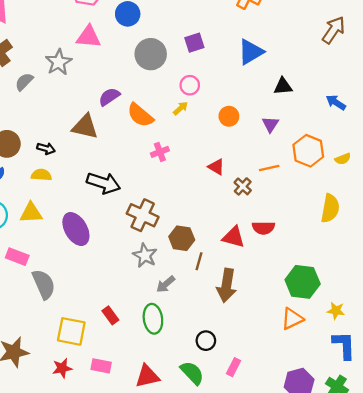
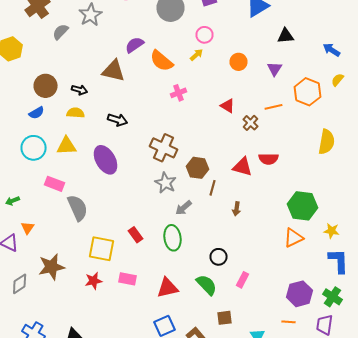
yellow semicircle: (343, 159) -> (338, 80), moved, turned 152
black arrow: (103, 183) -> (118, 120), moved, size x0.7
brown arrow: (227, 285) -> (236, 209), size x0.5

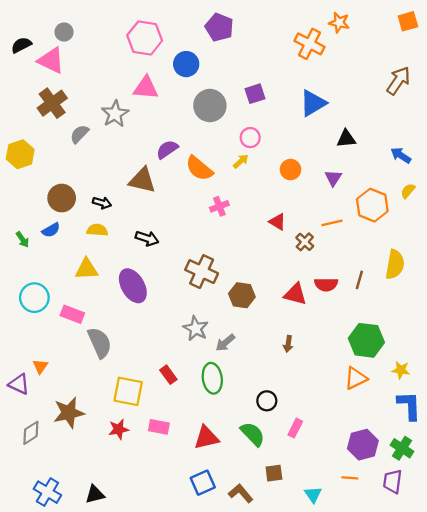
cyan circle: (34, 148) -> (34, 298), moved
gray star: (166, 183) -> (196, 328), moved
brown line: (212, 188) -> (359, 280), moved
green arrow: (12, 201) -> (23, 240), moved, turned -104

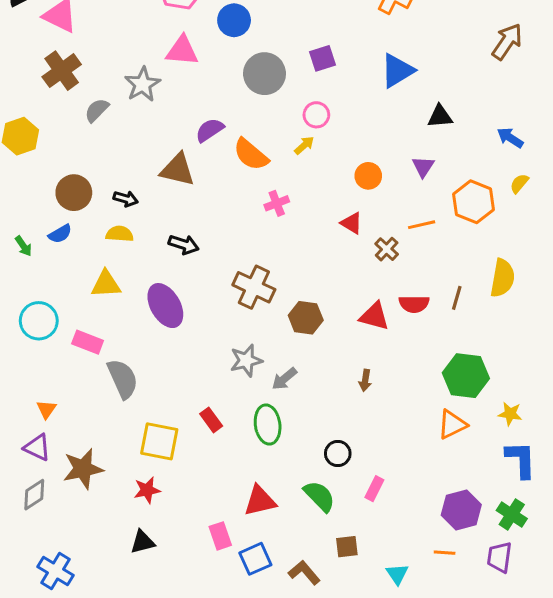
orange circle: (291, 170) -> (368, 176), moved
gray star: (196, 328) -> (246, 360), turned 30
purple triangle: (19, 384) -> (37, 447), moved
pink rectangle: (159, 427) -> (220, 536), moved, turned 60
black triangle: (95, 494) -> (142, 542), moved

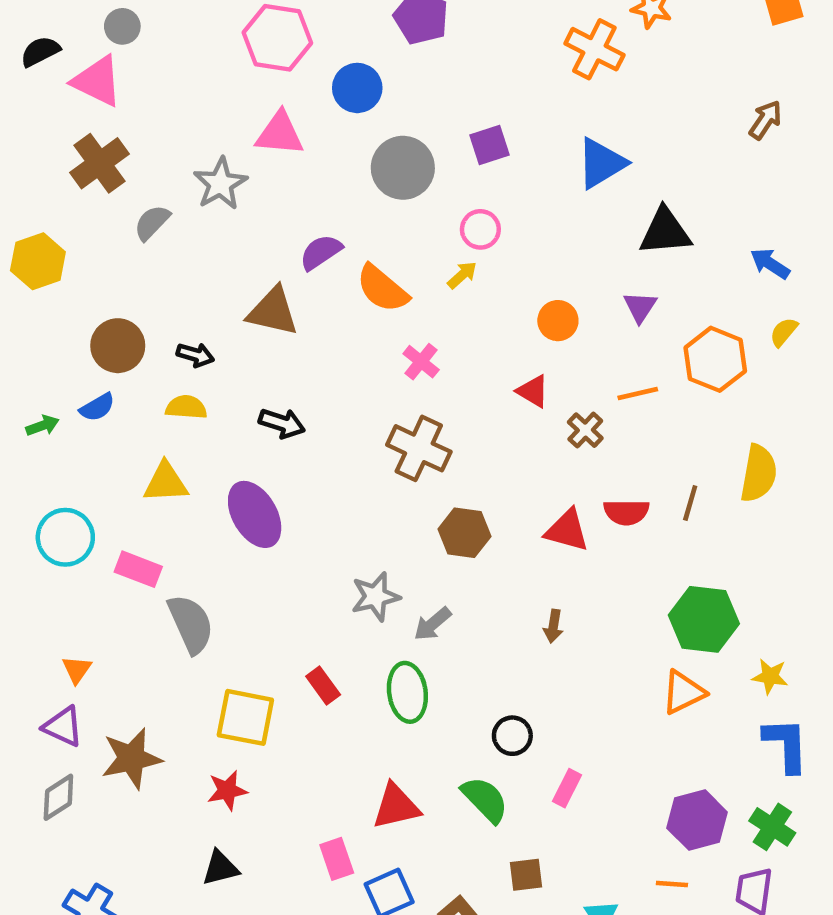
brown arrow: (507, 42) -> (765, 120), size x0.7
black triangle: (440, 116) -> (665, 232), size x1.4
pink cross: (277, 203) -> (421, 362), turned -30
green arrow: (23, 246) -> (42, 426), turned -75
brown cross: (254, 287) -> (419, 448), moved

